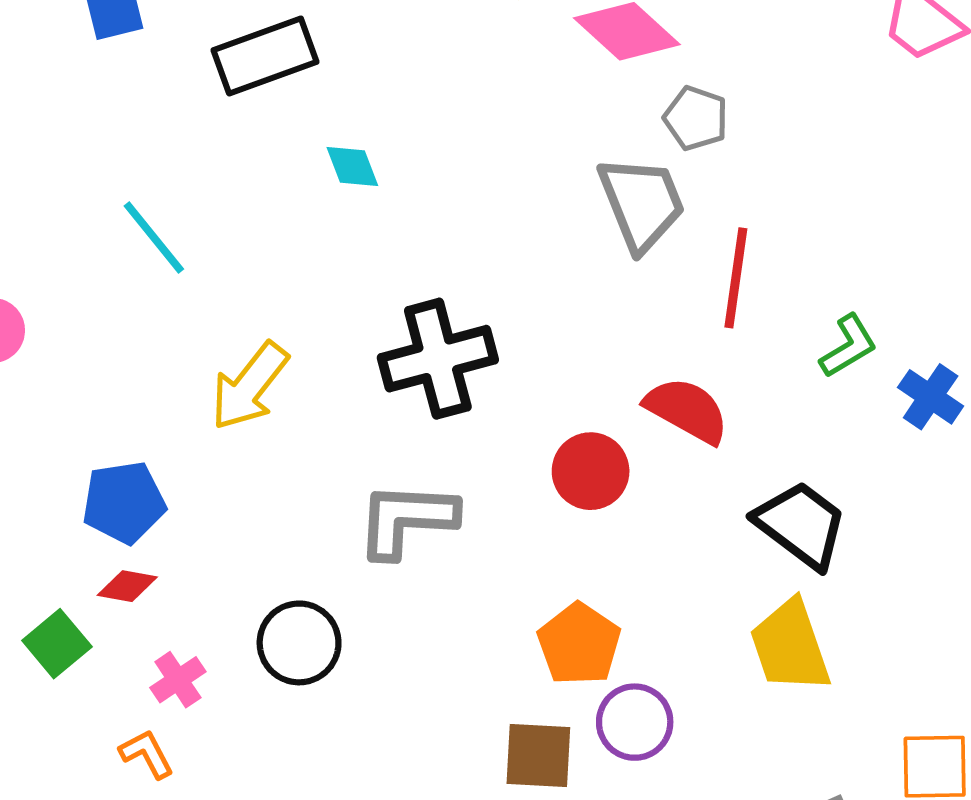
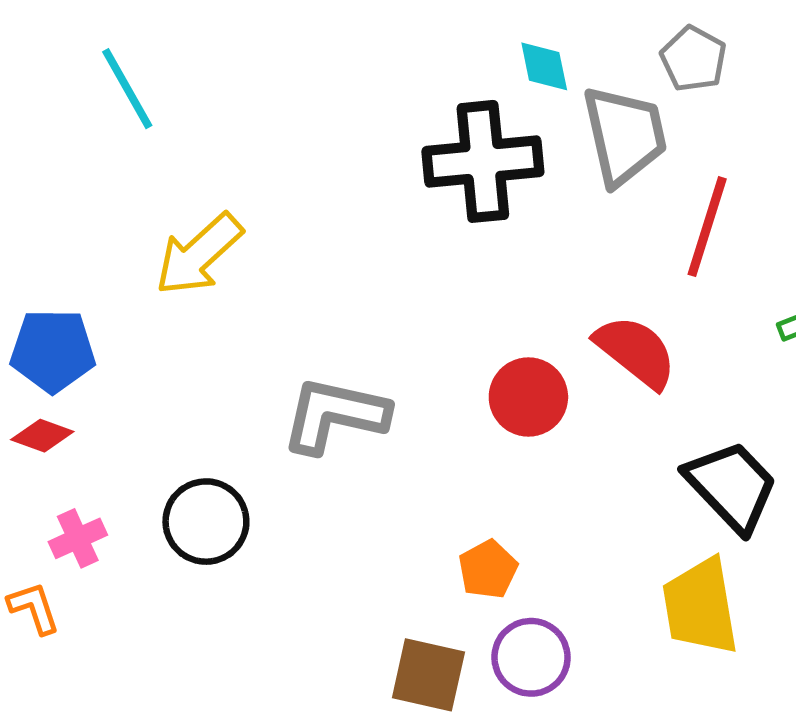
cyan diamond: (352, 167) -> (544, 66), moved
black cross: (438, 359) -> (483, 161), moved
orange pentagon: (579, 644) -> (488, 569), size x0.7

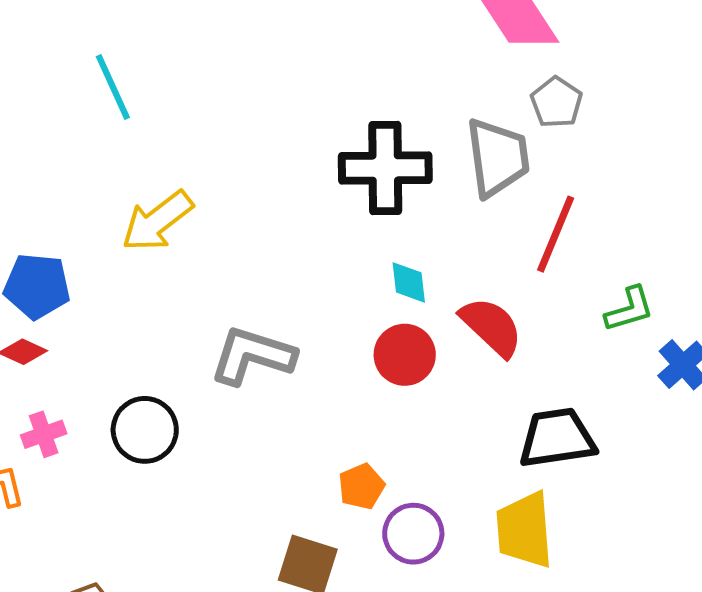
cyan diamond: (544, 66) -> (409, 282), moved
black trapezoid: (732, 486) -> (557, 438), turned -60
purple circle: (531, 657) -> (413, 534), moved

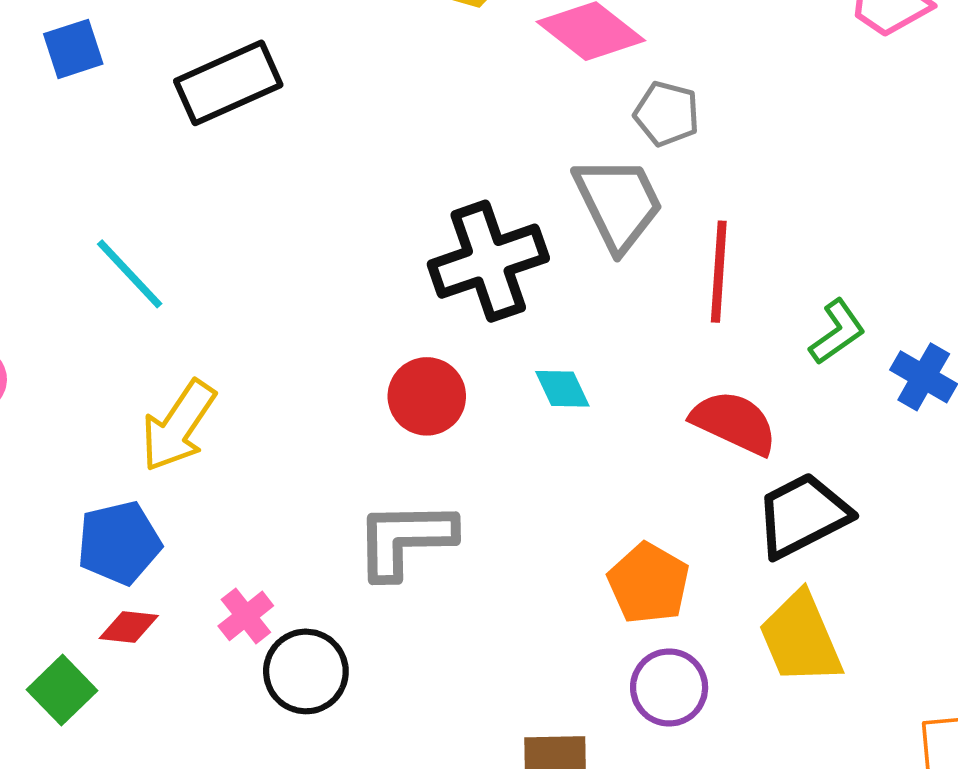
yellow arrow: (157, 221) -> (178, 426), moved
red semicircle: (492, 327) -> (734, 423), moved
red circle: (405, 355) -> (427, 396), moved
pink cross: (44, 434) -> (246, 616), moved
orange pentagon: (361, 486) -> (649, 583), moved, size x1.4

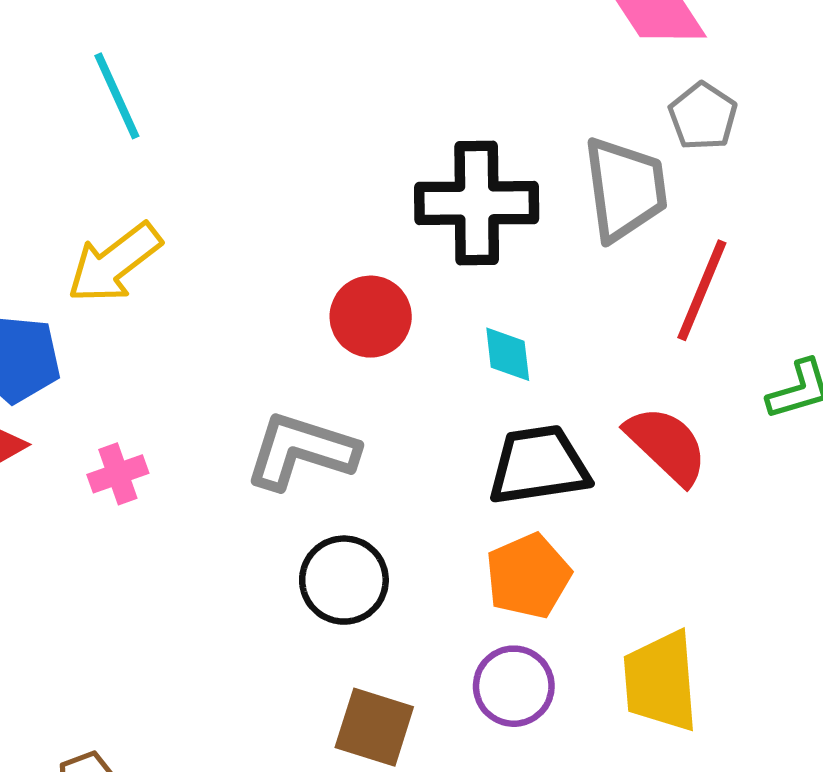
black trapezoid: (803, 515) -> (539, 465), moved
black circle: (306, 671) -> (344, 580), moved

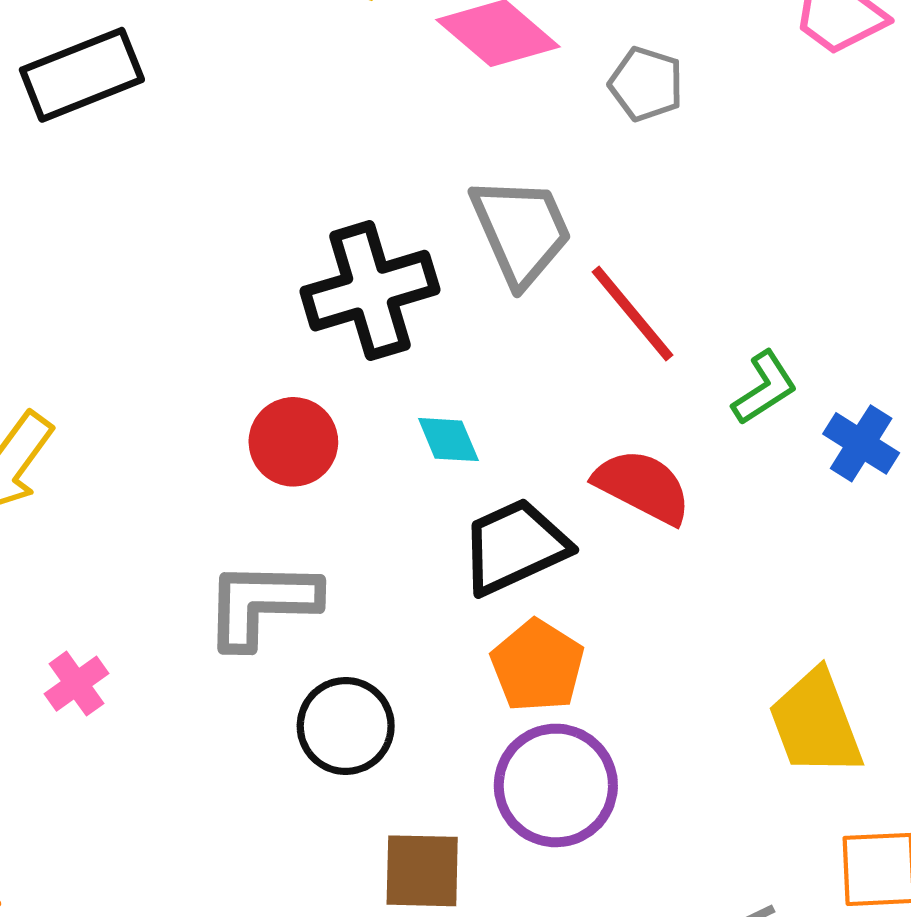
gray pentagon: (703, 116) -> (646, 84), moved
red line: (702, 290) -> (632, 313), turned -46
yellow trapezoid: (661, 681) -> (816, 723), moved
purple circle: (514, 686) -> (556, 785), size x1.4

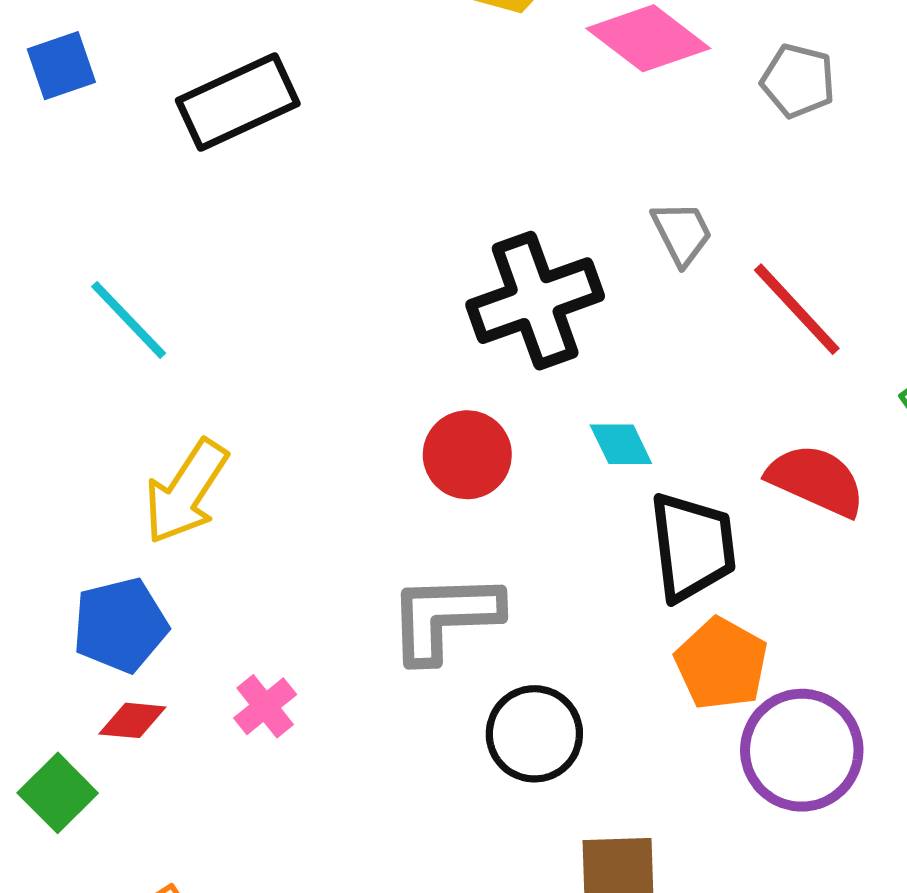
gray trapezoid: (521, 231) -> (682, 233), size x0.6
black trapezoid: (515, 546) -> (692, 547), turned 111
purple circle: (556, 785) -> (802, 750), moved

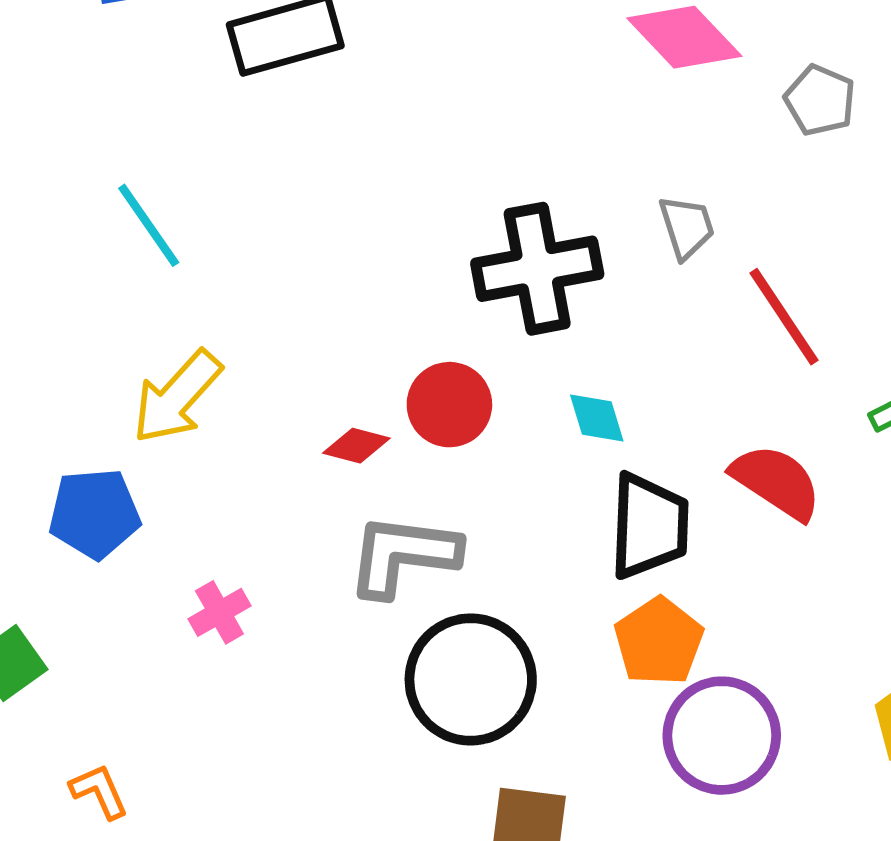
red diamond: (132, 720) -> (356, 446), moved
black circle: (534, 734) -> (471, 679), size x1.4

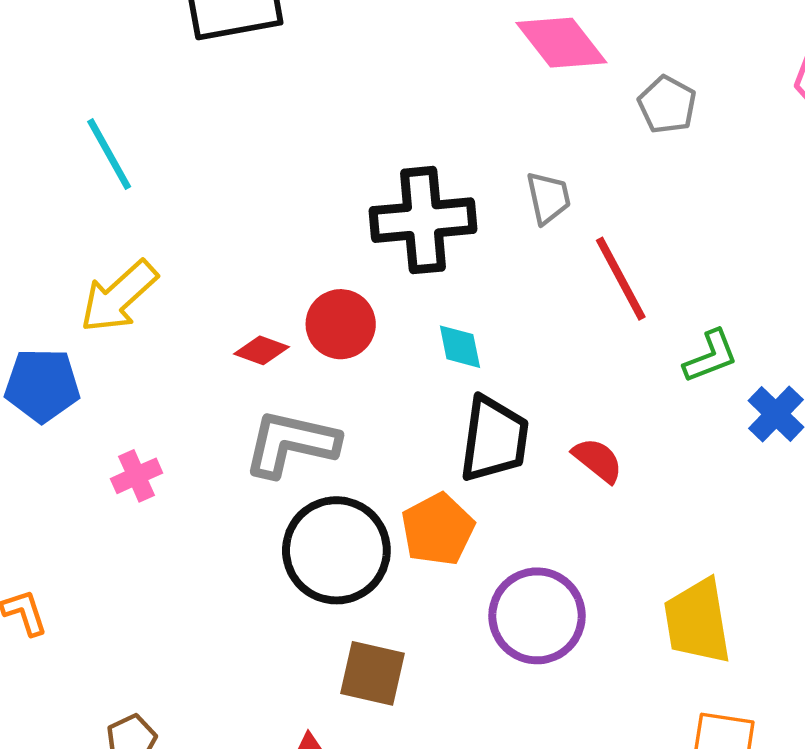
red semicircle: (776, 482) -> (598, 460), moved, size x0.7
orange pentagon: (659, 641) -> (438, 529), moved

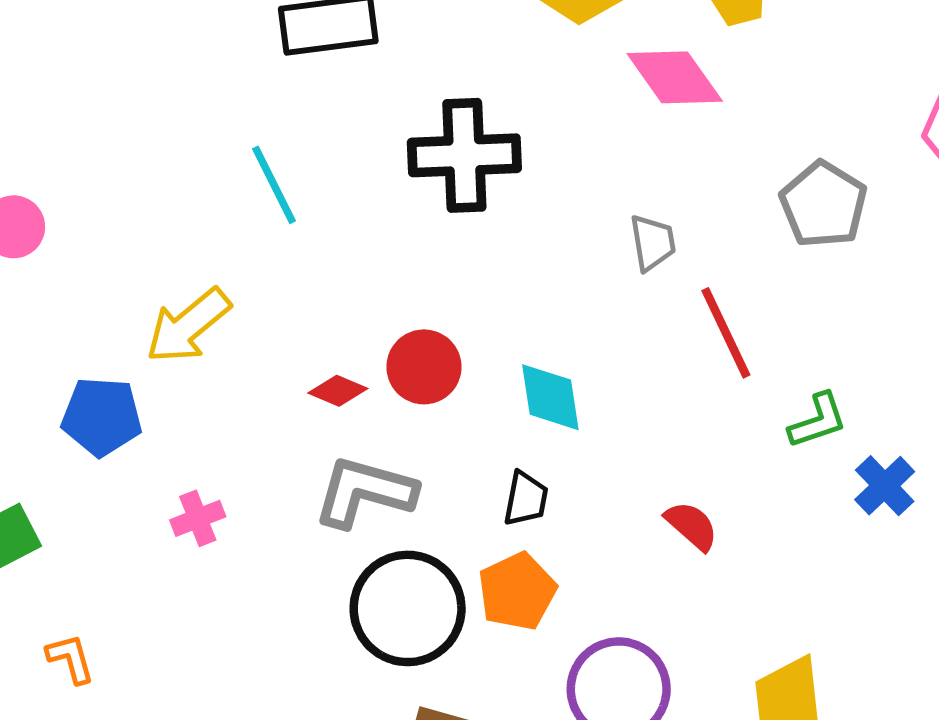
gray pentagon: (667, 105) -> (823, 204), moved, size x1.4
cyan line: (109, 154) -> (274, 185), moved
black cross: (423, 220) -> (464, 155), moved
cyan diamond: (460, 347) -> (550, 397), size x1.4
black trapezoid: (494, 439) -> (526, 499), moved, size x0.6

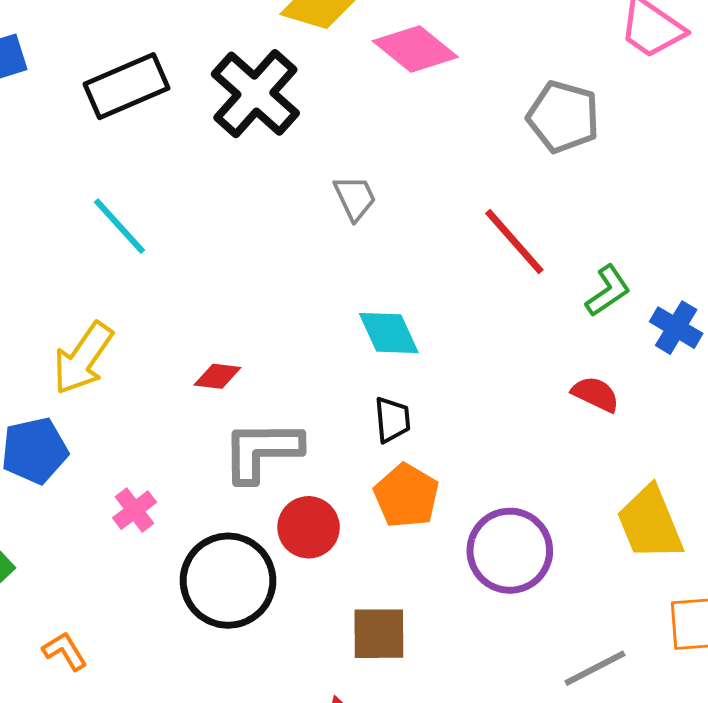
black cross: (464, 155) -> (255, 94), moved, turned -30
gray trapezoid: (653, 243) -> (355, 198), moved
red circle: (424, 367) -> (309, 527), moved
red semicircle: (692, 526) -> (596, 394), moved
black circle: (408, 608) -> (228, 581), moved

